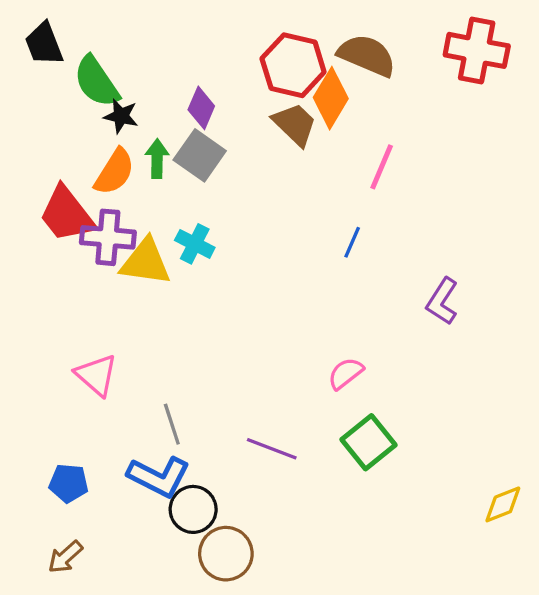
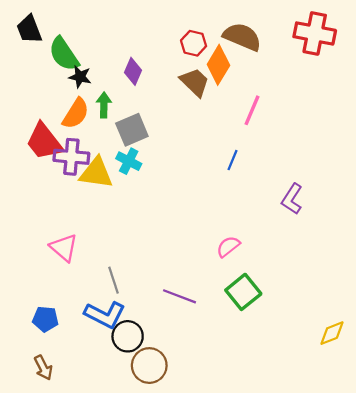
red hexagon: (293, 65) -> (194, 43), size x0.6
gray square: (200, 155) -> (132, 130), moved, turned 32
brown arrow: (65, 557) -> (43, 368), turned -75

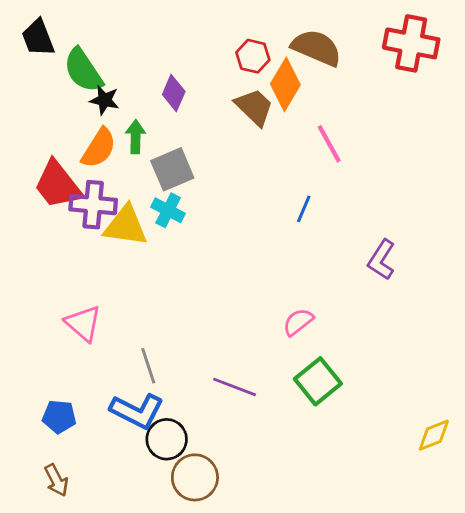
pink line: (252, 110) -> (329, 144), turned -52

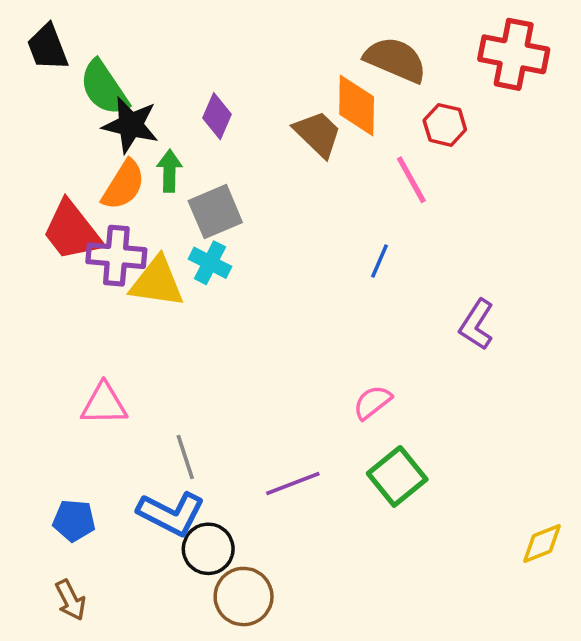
red hexagon: (253, 56) -> (445, 125), moved
orange diamond: (285, 84) -> (357, 106), turned -30
black star: (104, 100) -> (131, 125), size x1.5
pink triangle: (83, 323) -> (104, 404), turned -42
purple line: (234, 387) -> (293, 483), turned -42

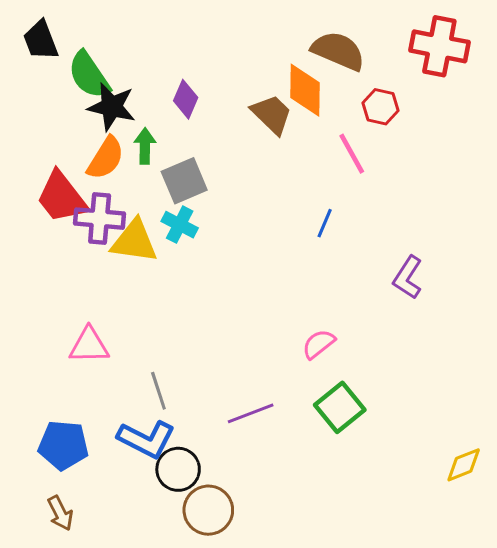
blue pentagon: (74, 521) -> (63, 445), size x1.4

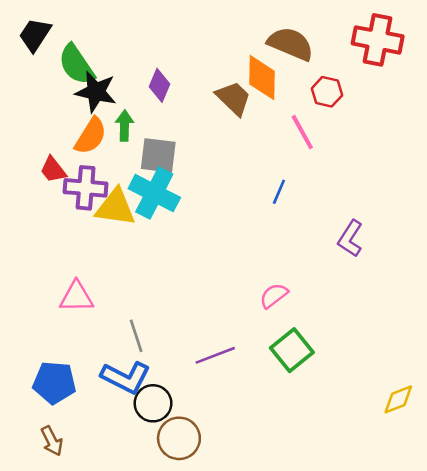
black trapezoid: (41, 40) -> (35, 35), turned 54
gray square: (184, 181) -> (158, 155), turned 30
red trapezoid: (62, 197) -> (53, 170), size x0.6
cyan cross: (180, 225) -> (154, 193), size x1.6

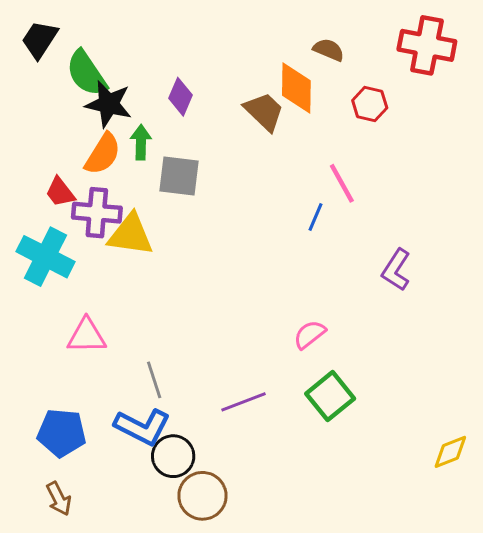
brown semicircle: (291, 44) -> (329, 50), size x0.6
pink line: (302, 132) -> (342, 183), moved
cyan cross: (154, 193) -> (45, 257), moved

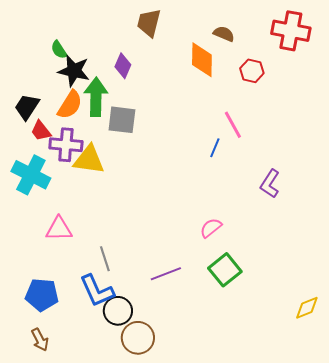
black trapezoid: (40, 40) -> (27, 107), moved
green semicircle: (87, 73) -> (59, 50), size x0.6
brown trapezoid: (264, 111) -> (149, 23), moved, turned -120
green arrow: (141, 142) -> (96, 97), size x1.6
blue L-shape: (142, 427) -> (97, 291), turned 39

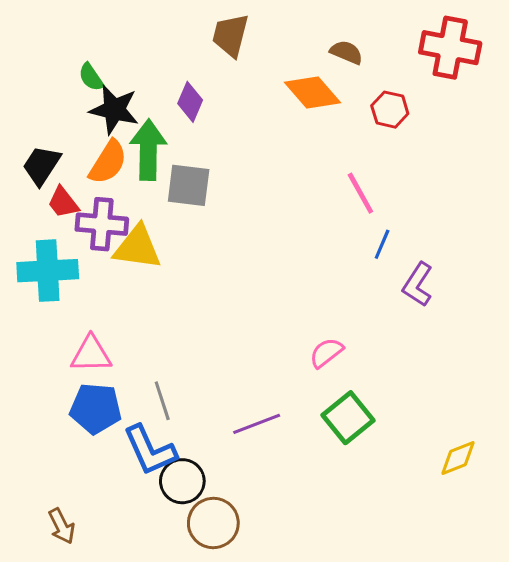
orange diamond: (202, 60) -> (312, 93), turned -42
blue line: (215, 148) -> (382, 244), moved
cyan cross: (31, 175) -> (48, 271), turned -30
blue pentagon: (42, 295) -> (96, 408), moved
yellow diamond: (307, 308) -> (458, 458), moved

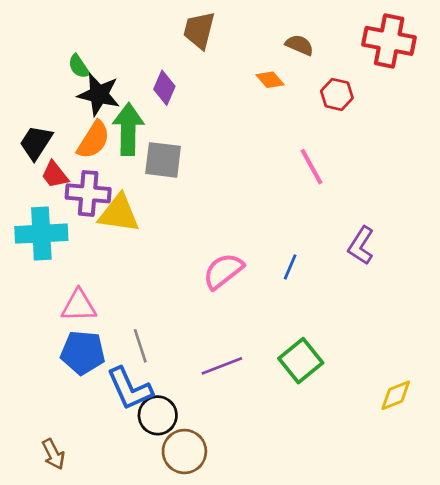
orange diamond: (312, 93) -> (270, 80), size x0.6
blue line: (382, 244) -> (290, 267), moved
pink semicircle: (326, 353) -> (223, 271), moved, size x1.4

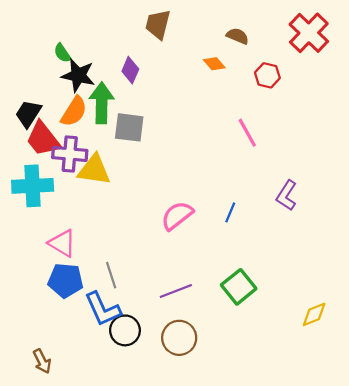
red cross: (389, 41) -> (309, 33), turned 33
red trapezoid: (55, 175) -> (43, 139), size x1.6
pink triangle: (79, 306) -> (62, 243), turned 32
brown circle: (184, 451) -> (179, 338), moved

